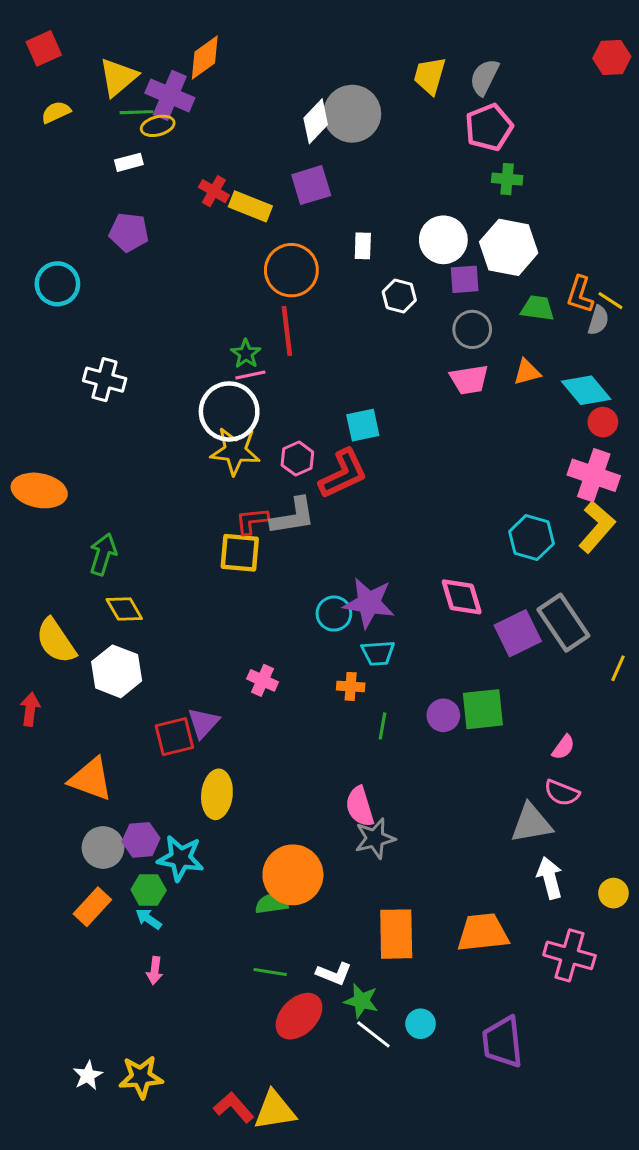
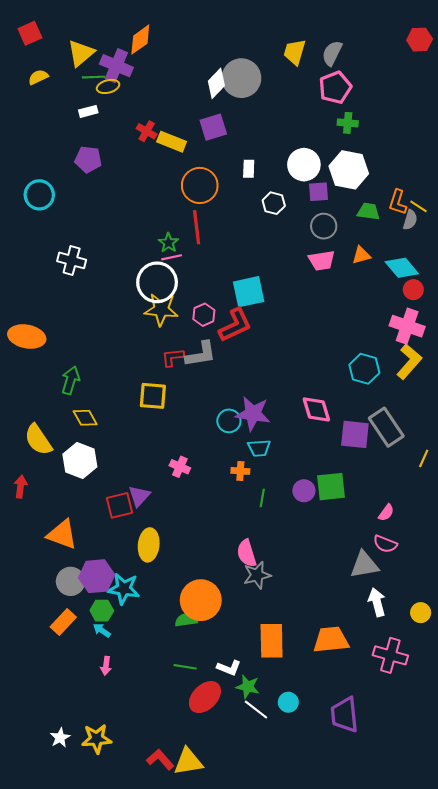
cyan square: (363, 425) -> (249, 292), size x1.4
yellow square: (240, 553) -> (153, 396), moved
purple square: (518, 633) -> (355, 434), turned 32
purple hexagon: (141, 840) -> (97, 576), size x1.4

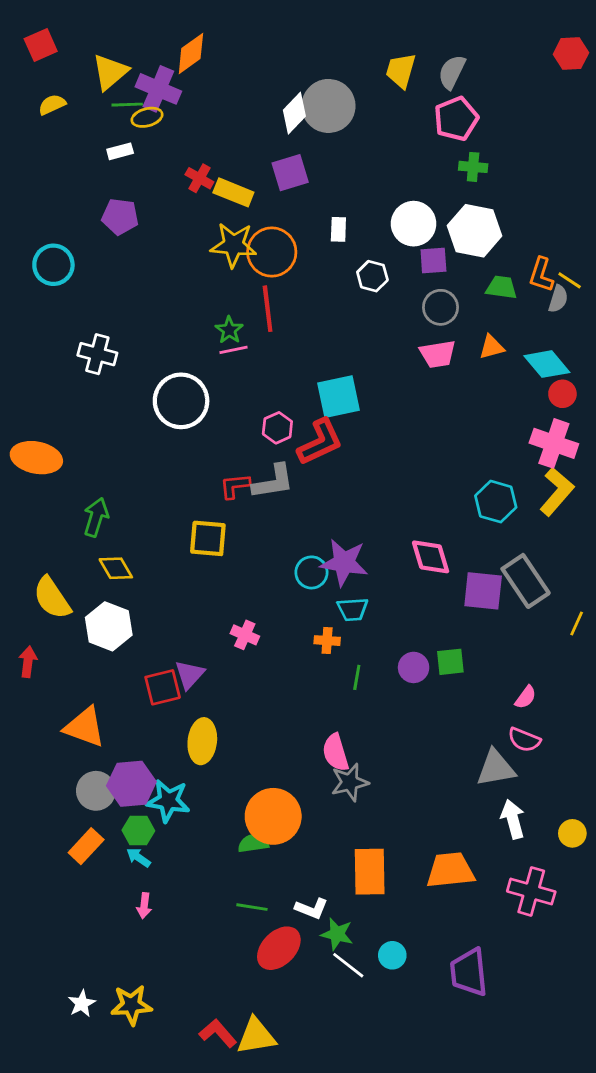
white circle: (157, 282) -> (181, 401), moved
yellow star: (161, 309) -> (233, 245), moved
green square: (331, 487) -> (450, 662), size x0.7

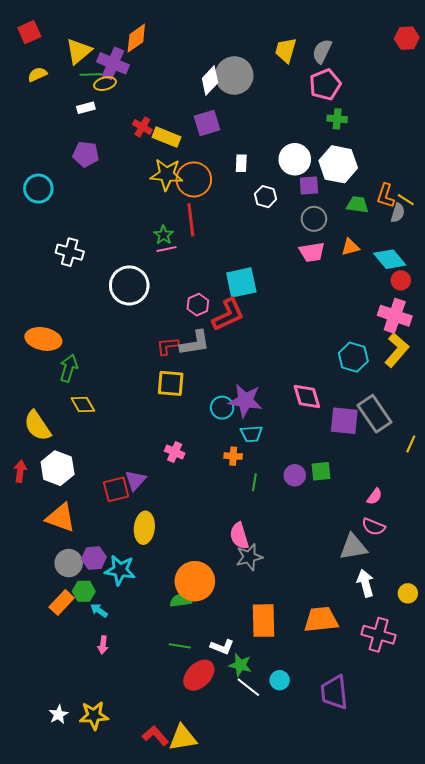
orange ellipse: (36, 458) -> (43, 339), moved
yellow square: (208, 538) -> (171, 383), moved
white hexagon: (109, 626) -> (58, 468), moved
purple hexagon: (131, 784) -> (94, 558), size x0.7
green hexagon: (138, 831) -> (84, 591), moved

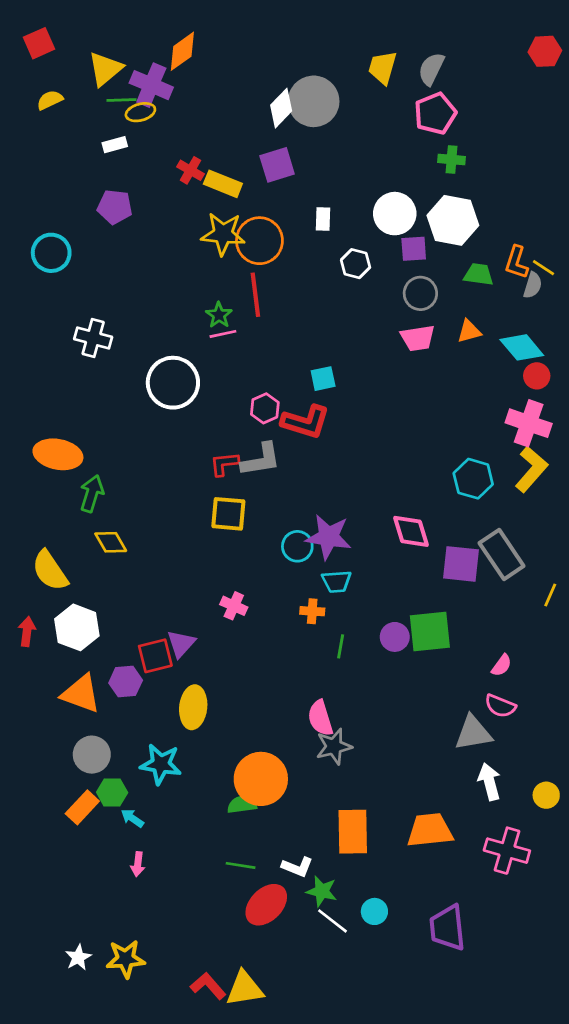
cyan square: (241, 282) -> (323, 379), size x0.6
red L-shape: (228, 315) -> (305, 422), turned 42
green square: (321, 471) -> (430, 632), size x1.6
purple hexagon: (94, 558) -> (126, 682), moved

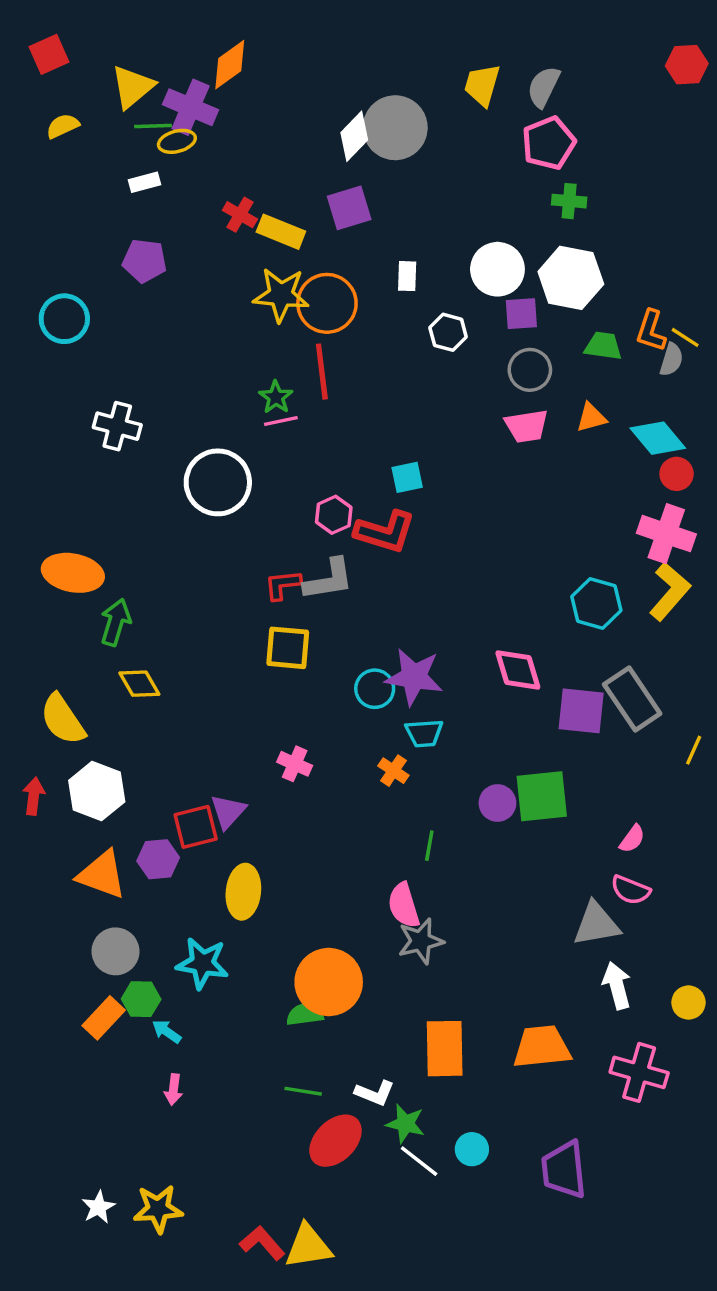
orange cross: (312, 611) -> (393, 771), turned 30
green line: (341, 646) -> (429, 846), moved

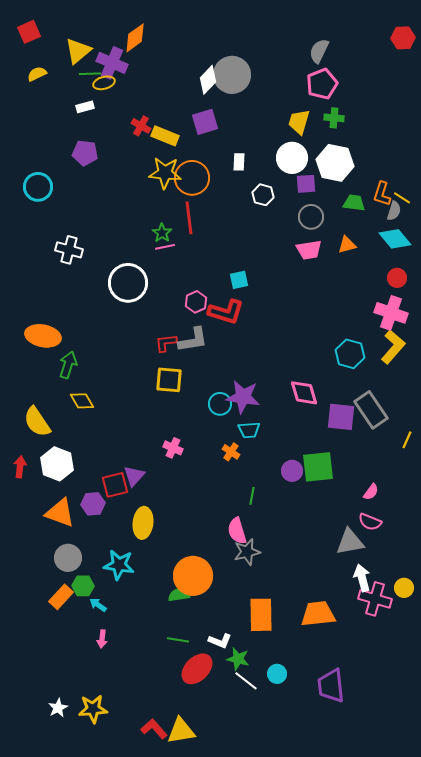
yellow trapezoid: (482, 85) -> (299, 122), moved
cyan diamond: (658, 438) -> (395, 239), moved
pink cross: (639, 1072) -> (375, 599), moved

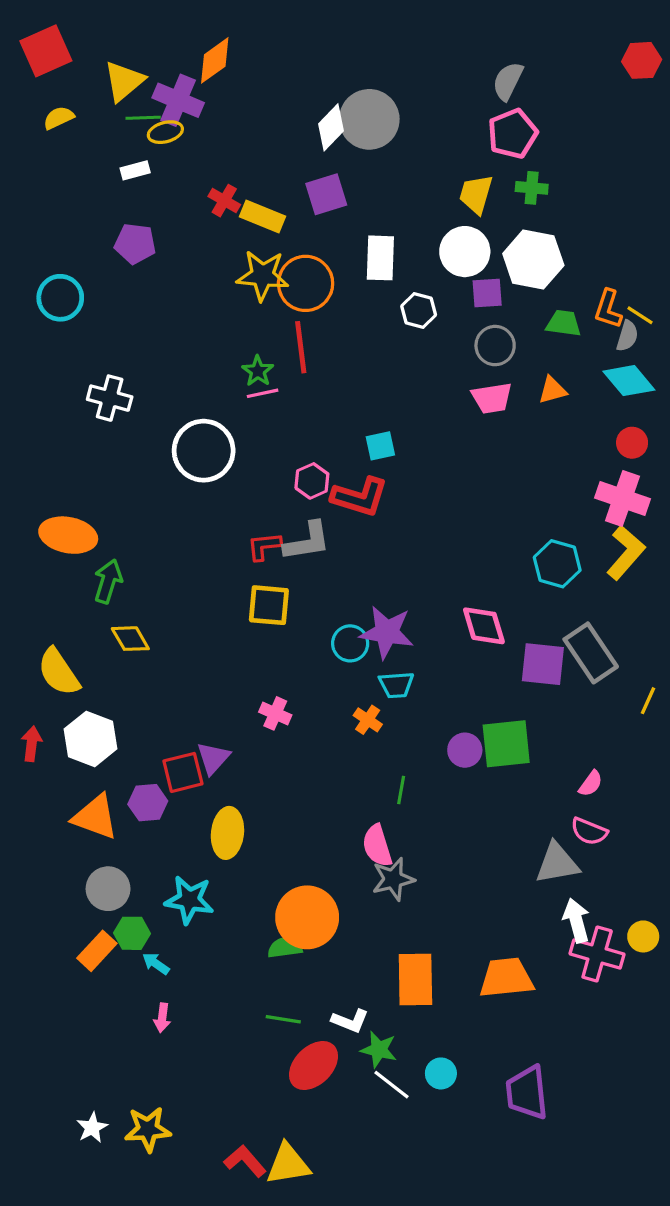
red square: (29, 32) -> (46, 51), size x1.4
white rectangle: (239, 162) -> (380, 258), size x1.6

